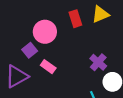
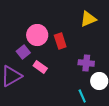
red rectangle: (75, 19) -> (60, 41), moved
purple cross: (98, 62) -> (86, 63), turned -35

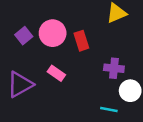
purple square: (23, 52) -> (24, 36), moved
cyan line: (82, 96) -> (109, 110), turned -56

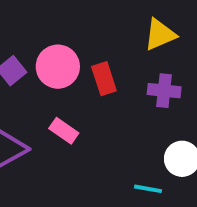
purple cross: (114, 68) -> (164, 91), moved

